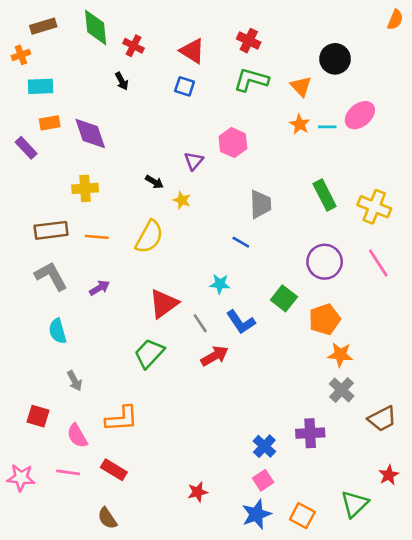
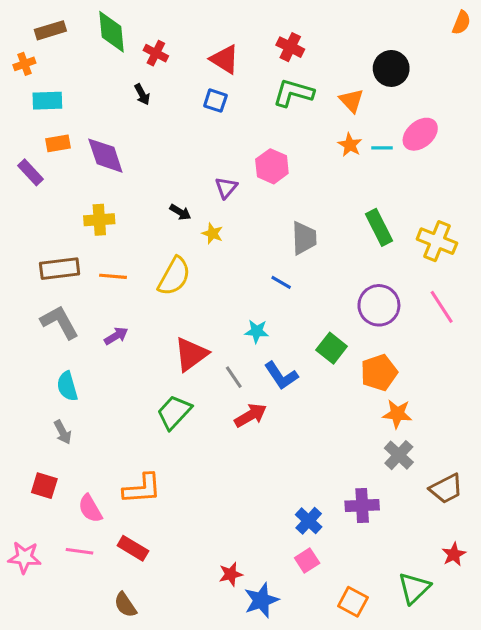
gray arrow: (75, 381) -> (63, 432), moved
blue star: (257, 514) -> (261, 600), moved

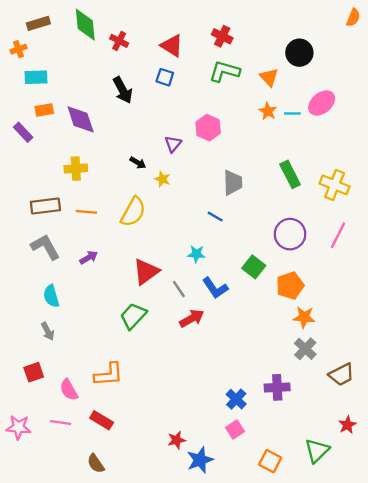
black arrow: (142, 94) -> (123, 90), moved, size x1.6
pink line: (442, 307) -> (338, 235), turned 60
red square: (44, 486) -> (34, 372), turned -36

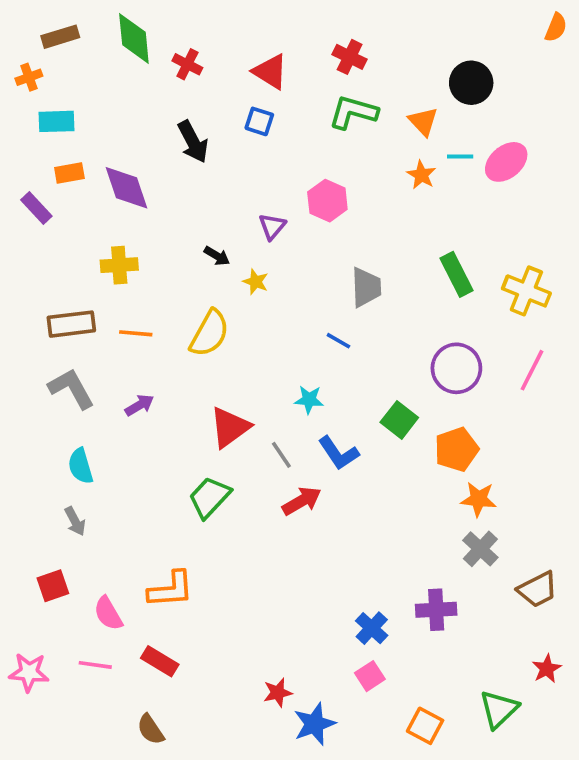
cyan line: (292, 114) -> (460, 156), moved

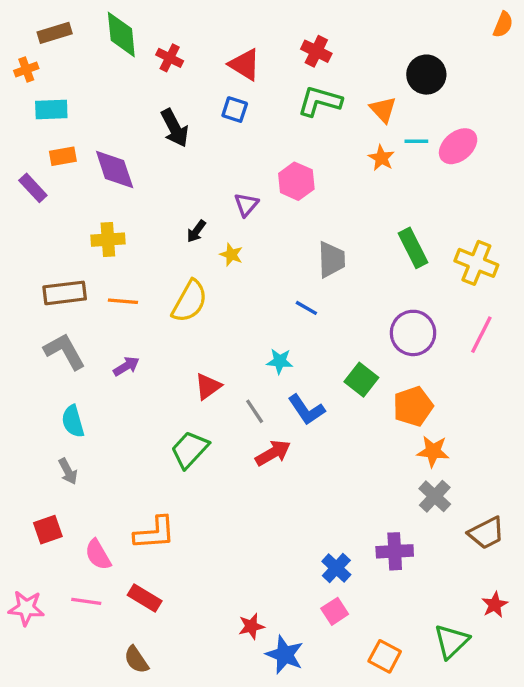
black arrow: (217, 256) -> (196, 231), turned 95
red triangle: (230, 427) -> (208, 386), size x0.7
blue star: (315, 724) -> (285, 655), turned -30

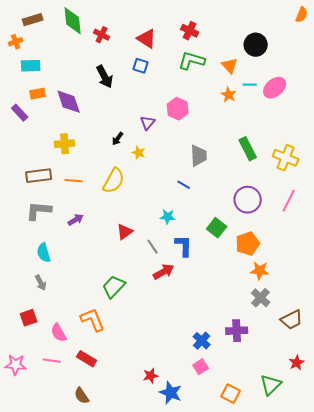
gray L-shape: (65, 351) -> (39, 211), turned -56
blue L-shape: (306, 410) -> (184, 246), turned -145
green trapezoid: (190, 450) -> (114, 287), moved
orange L-shape: (155, 533) -> (93, 320), turned -108

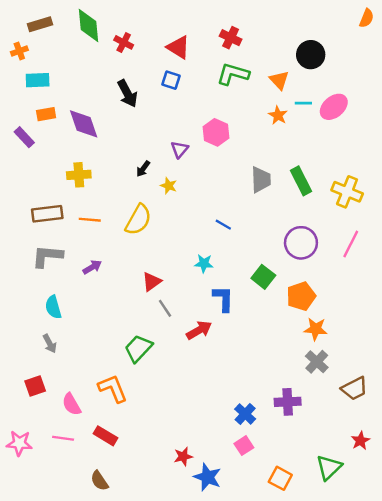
gray trapezoid: (199, 156) -> (261, 180), moved
gray line: (153, 247) -> (165, 308), moved

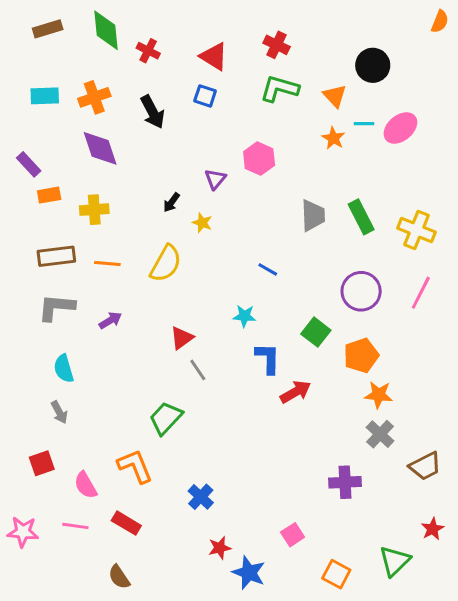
orange cross: (19, 51) -> (94, 97), moved, size x1.5
orange rectangle: (46, 114) -> (49, 195), moved
red arrow: (199, 330) -> (295, 392), moved
blue cross: (245, 414) -> (201, 497), moved

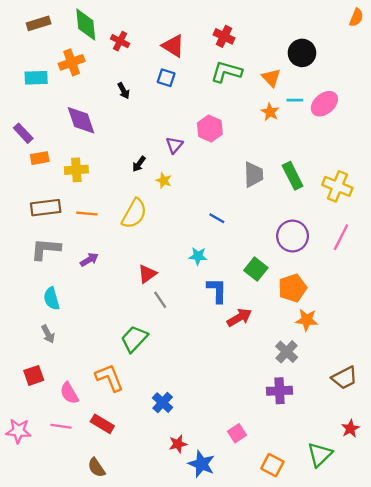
orange cross: (94, 97) -> (72, 62), moved
black arrow: (153, 112) -> (124, 91), size x0.6
gray cross: (380, 434) -> (287, 352), moved

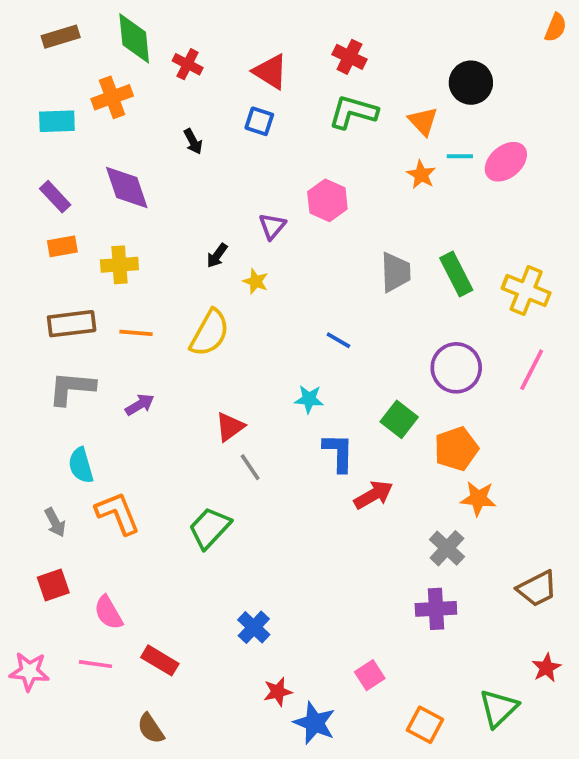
purple rectangle: (23, 133) -> (55, 197), moved
gray arrow: (48, 334) -> (55, 522), moved
orange L-shape: (109, 378) -> (118, 513), moved

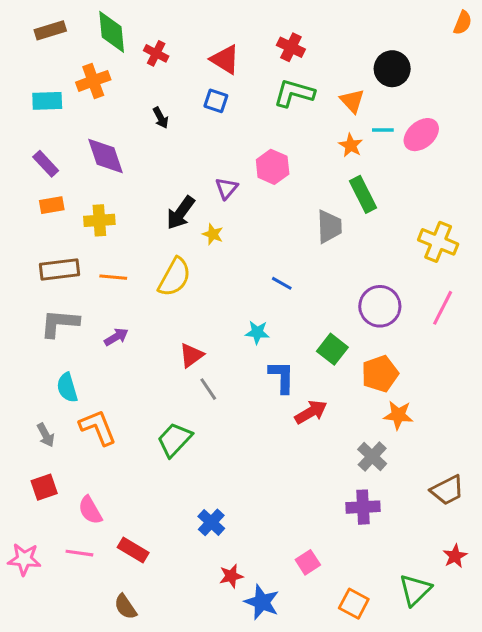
black arrow: (217, 256) -> (181, 213), size x1.6
green rectangle: (456, 274) -> (363, 194), moved

